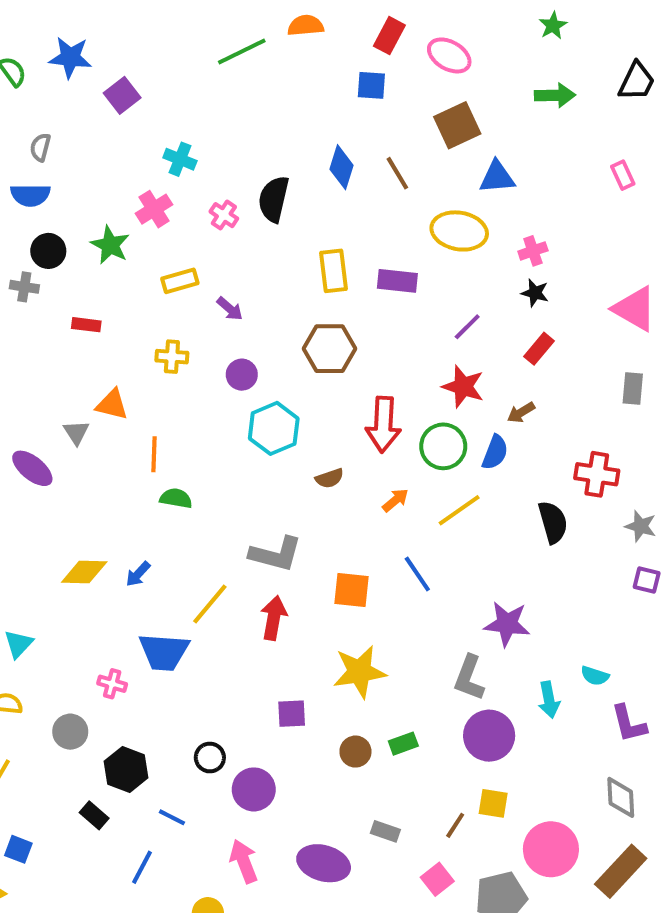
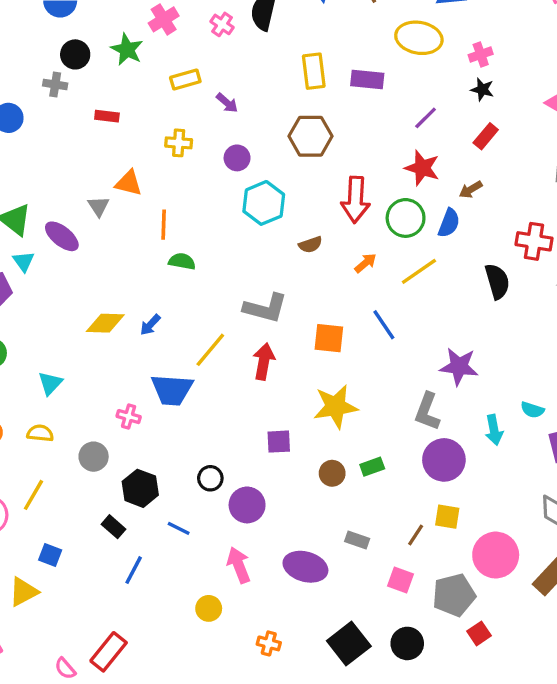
blue line: (142, 867) -> (134, 570), moved
pink square: (437, 879) -> (401, 580), turned -32

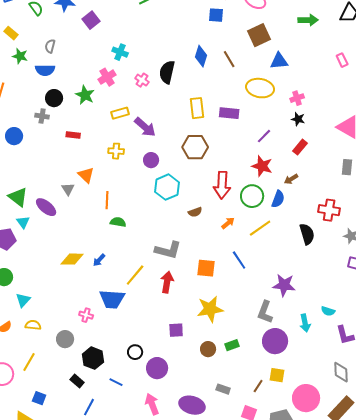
purple arrow: (227, 103) -> (145, 127), size x1.6
orange triangle: (129, 183) -> (86, 175), turned 30
cyan triangle: (50, 383) -> (23, 300), moved

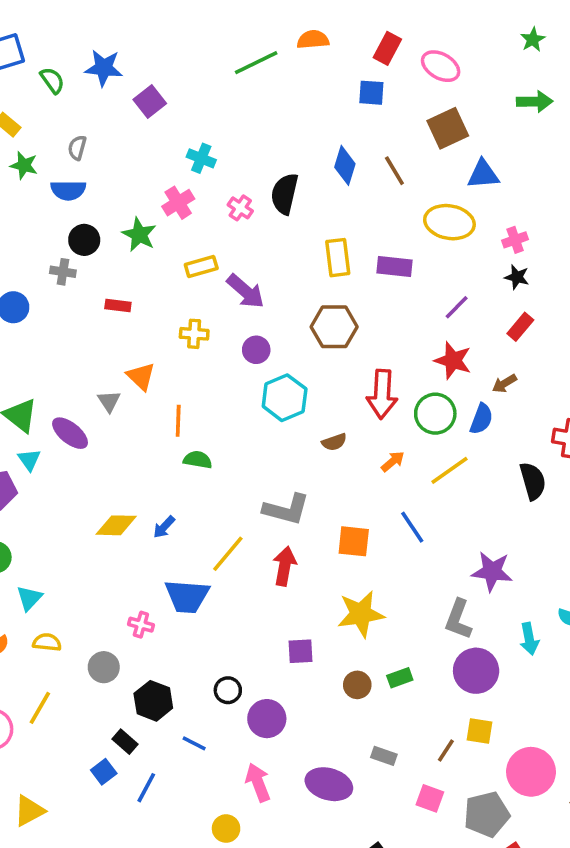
blue square: (39, 398) -> (104, 772), moved, turned 32

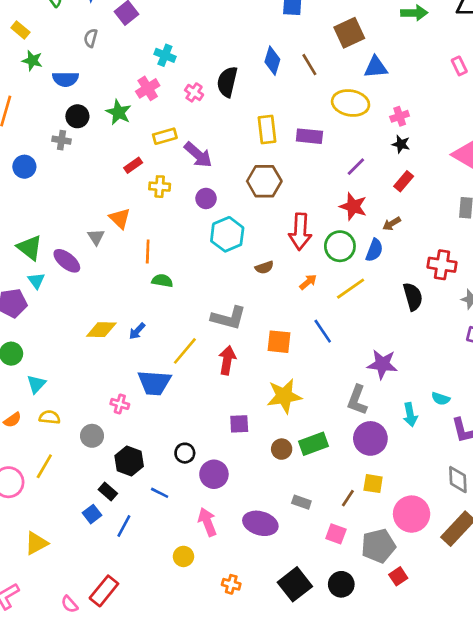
gray semicircle: (77, 148) -> (91, 38), moved
red rectangle: (118, 305) -> (133, 165), moved, turned -42
green rectangle: (400, 678) -> (313, 444), size x1.5

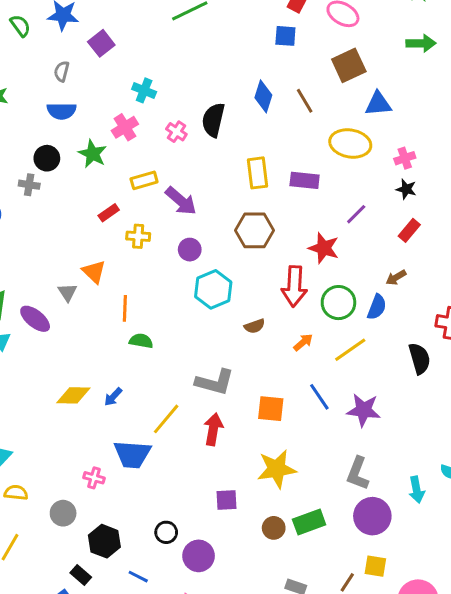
blue semicircle: (65, 79) -> (62, 111), moved
red star: (353, 206) -> (324, 248), moved
purple star: (382, 364) -> (364, 410), moved

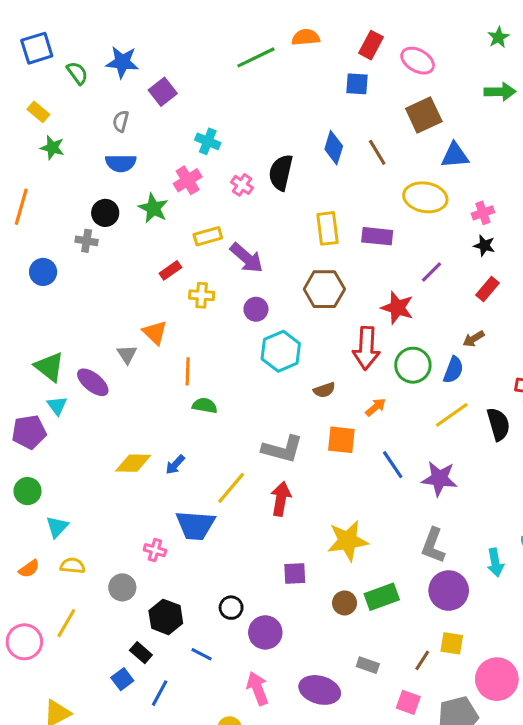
yellow line: (350, 350) -> (452, 415), moved
orange square: (271, 409) -> (341, 440), moved

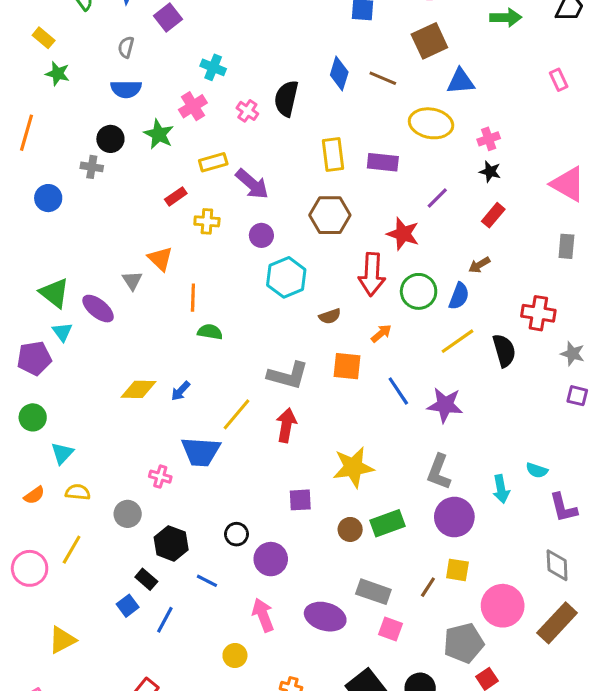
brown line: (377, 152) -> (383, 78), turned -36
gray rectangle: (368, 665) -> (373, 592), size x1.5
pink square: (408, 702) -> (391, 629), moved

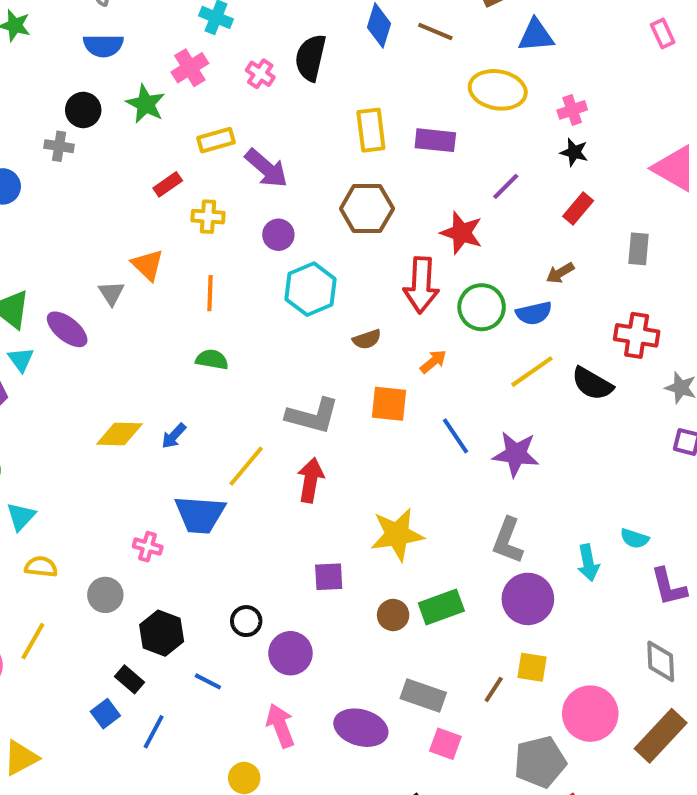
gray rectangle: (566, 246) -> (639, 249), moved
blue semicircle: (459, 296) -> (534, 313), turned 56
orange line: (193, 298) -> (210, 293), moved
black semicircle: (504, 351) -> (592, 384), turned 136

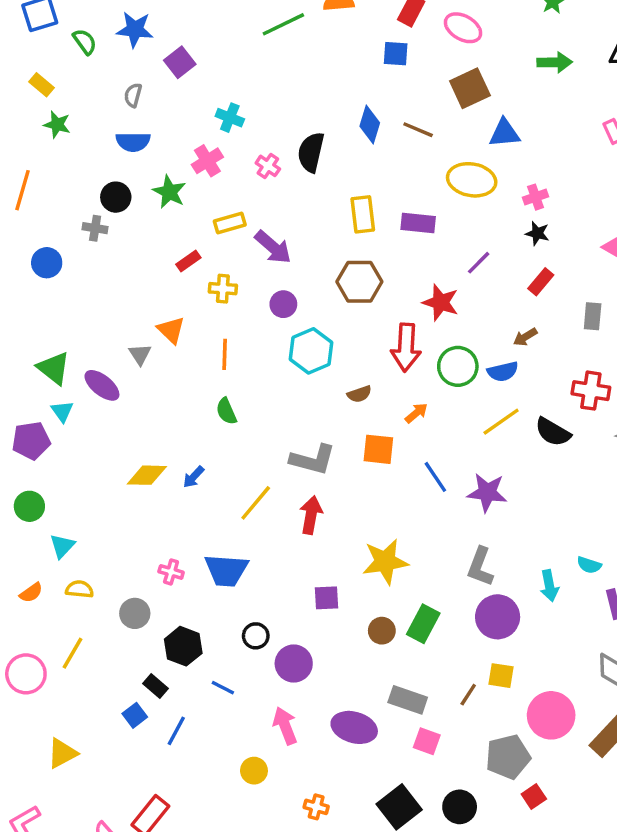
green semicircle: (212, 359) -> (226, 411), turned -124
blue trapezoid: (200, 514) -> (226, 570), moved
green rectangle: (441, 607) -> (423, 624), turned -42

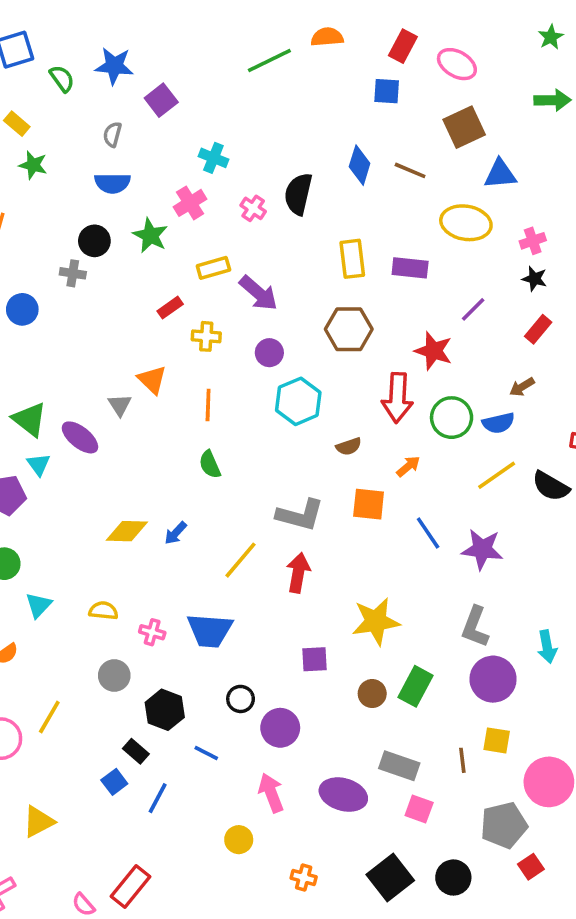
yellow semicircle: (80, 589) -> (103, 611), moved
brown line: (468, 695) -> (462, 760), turned -40

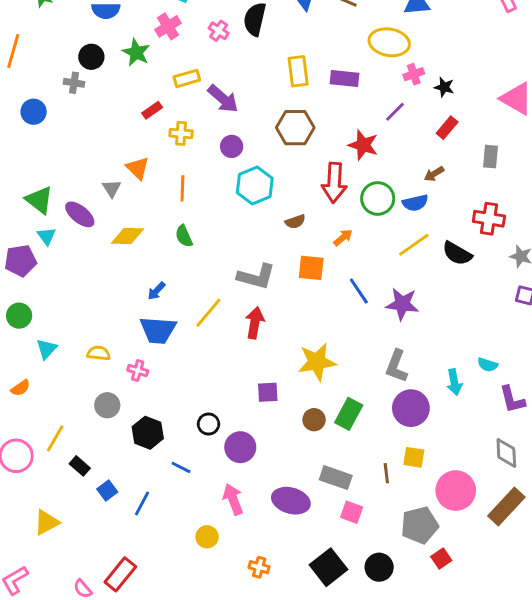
pink cross: (533, 241) -> (414, 74), moved
yellow diamond: (127, 531) -> (128, 236), moved
blue trapezoid: (210, 630) -> (158, 330), moved
black rectangle: (136, 751) -> (80, 466), moved

